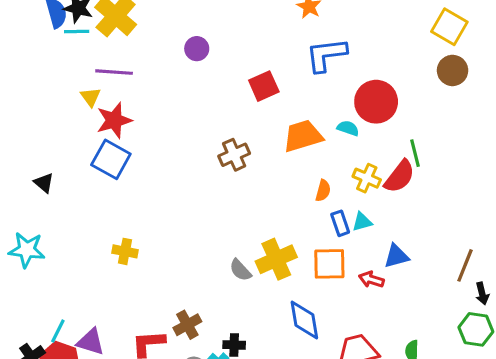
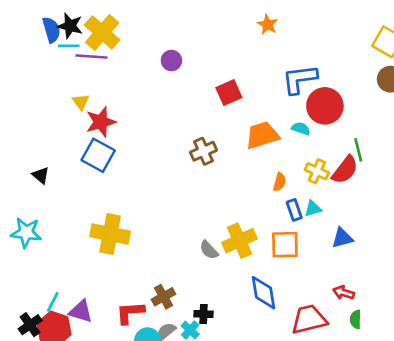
blue L-shape: (326, 55) -> (300, 79), moved
purple line: (114, 72) -> (91, 57), moved
yellow cross: (125, 251) -> (110, 234), size x1.8
red arrow: (371, 279) -> (344, 293), moved

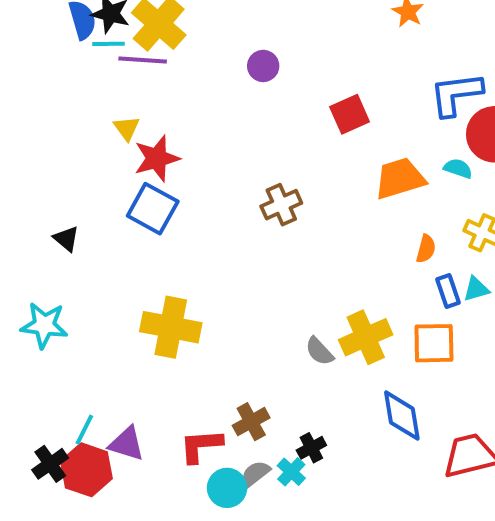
brown cross: (203, 151) -> (281, 205), moved
black cross: (203, 314) -> (311, 448), turned -30

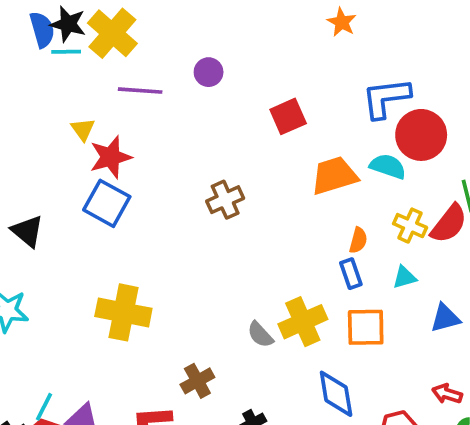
purple line: (143, 60) -> (140, 91), moved
cyan semicircle: (458, 168) -> (388, 166), size x1.4
black triangle: (66, 239) -> (27, 231), size x1.4
blue rectangle: (448, 291) -> (351, 274), moved
brown cross: (251, 422) -> (197, 381), moved

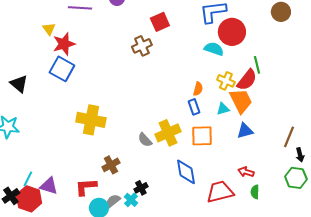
orange trapezoid: (334, 176) -> (241, 101), moved, turned 80
brown cross: (225, 200) -> (142, 46), moved
yellow cross: (123, 312) -> (91, 120), moved

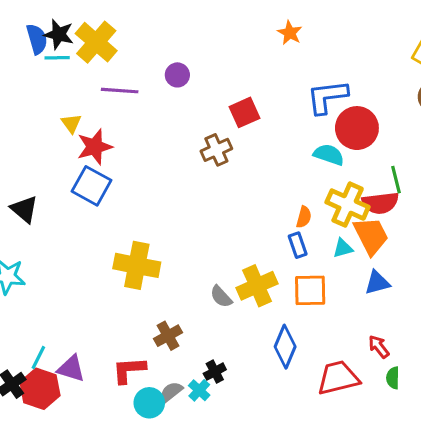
red semicircle: (247, 80) -> (380, 203), turned 45
yellow cross: (226, 81) -> (348, 205), size x1.5
blue diamond: (186, 172) -> (285, 347), turned 32
red arrow: (246, 172) -> (379, 347), turned 35

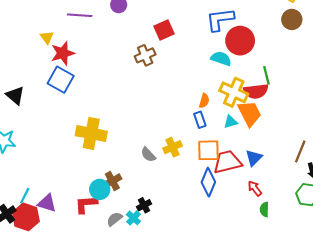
blue triangle: (377, 283) -> (254, 158), moved, turned -30
yellow cross: (257, 286) -> (173, 147), size x0.7
blue diamond: (285, 347) -> (208, 182), moved
red trapezoid: (338, 378) -> (227, 162), moved
cyan circle: (149, 403) -> (100, 189), moved

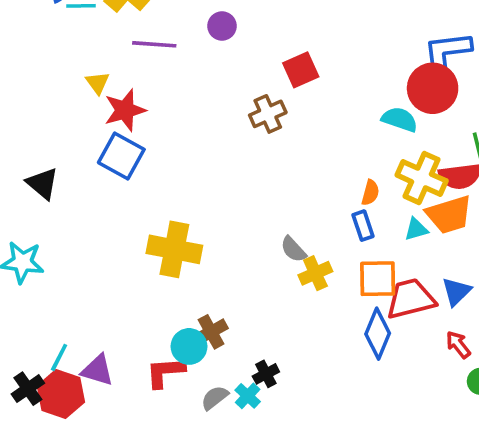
blue L-shape: (220, 19) -> (447, 52), moved
orange trapezoid: (250, 113) -> (449, 215), turned 100
gray semicircle: (148, 155) -> (293, 249), moved

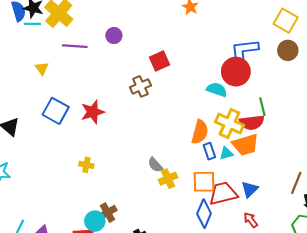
red star: (125, 110) -> (93, 112), moved
orange semicircle: (370, 193) -> (200, 132), size x1.6
blue rectangle: (363, 226) -> (209, 151), moved
yellow cross: (174, 249) -> (86, 165), size x0.5

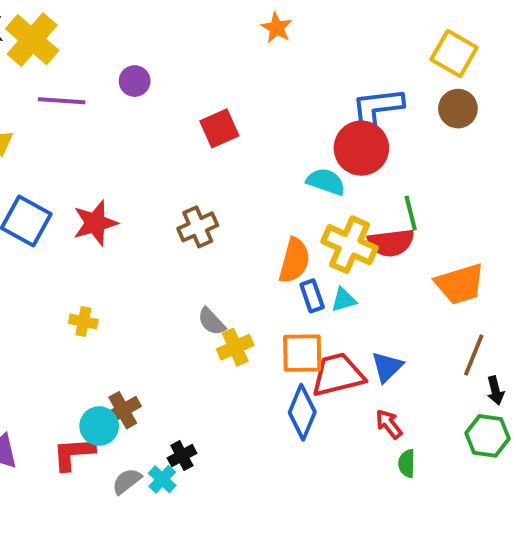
brown cross: (140, 86) -> (198, 227), moved
orange trapezoid: (245, 145) -> (460, 284), moved

